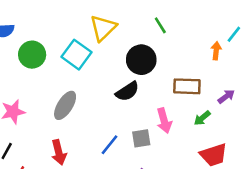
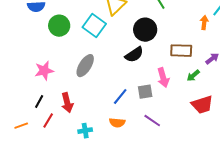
red arrow: (59, 152) -> (67, 103), moved

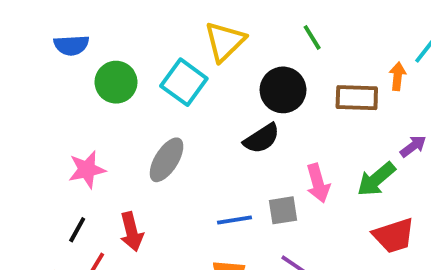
brown rectangle: (181, 51) -> (357, 98), moved
green arrow: (193, 76) -> (376, 179), size x1.5
blue line: (120, 97) -> (234, 220), turned 42

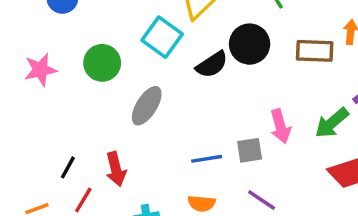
green circle: (116, 82) -> (102, 63), moved
black semicircle: (262, 138) -> (212, 65), moved
pink star: (87, 170) -> (40, 70), moved

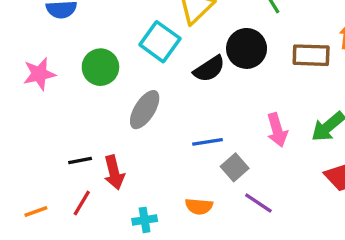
gray square: (250, 150) -> (235, 167), moved, turned -32
blue line: (207, 159) -> (207, 142), moved
black line: (68, 167) -> (80, 161), moved, turned 50

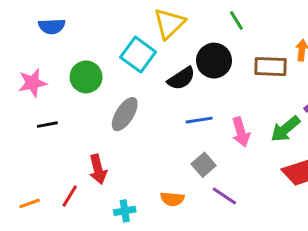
blue line: (207, 142) -> (199, 120), moved
black line: (80, 161) -> (47, 125), moved

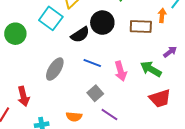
gray ellipse: (125, 114) -> (55, 69), moved
blue line: (199, 120) -> (92, 63), turned 30
green arrow: (285, 129) -> (151, 69), turned 70

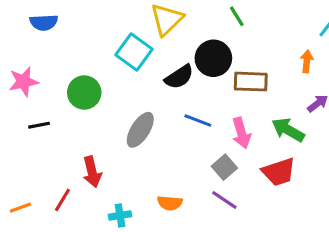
orange arrow: (162, 15) -> (307, 61), moved
brown rectangle: (141, 27) -> (251, 82), moved
green circle: (15, 34) -> (84, 92), moved
gray square: (95, 93) -> (224, 167), moved
red trapezoid: (160, 98) -> (279, 172), moved

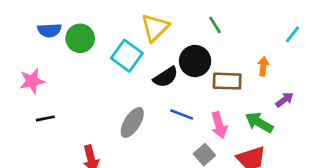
orange arrow: (307, 61) -> (263, 66), moved
green circle: (84, 92) -> (80, 38), moved

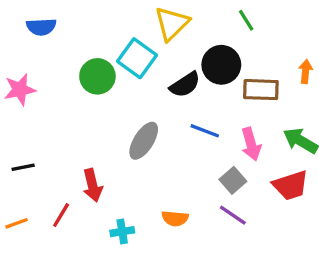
green circle: (80, 38) -> (97, 76), moved
black line: (45, 118) -> (23, 167), moved

